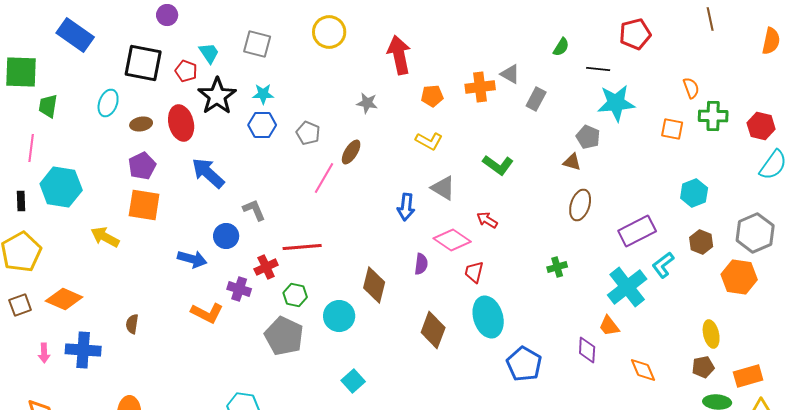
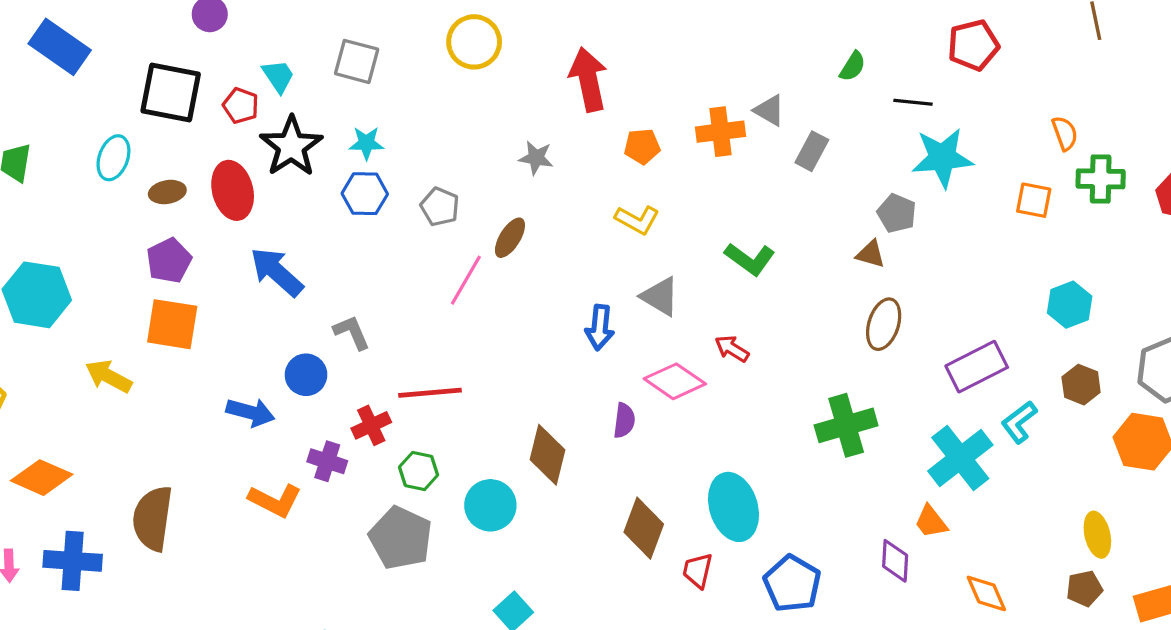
green cross: (557, 267) -> (846, 425), size x1.8
red trapezoid: (474, 272) -> (698, 571), moved
brown semicircle: (132, 324) -> (153, 518), size x2.0

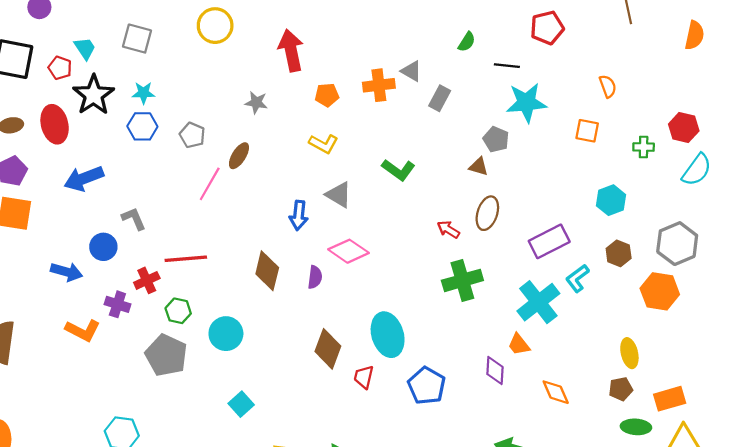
green cross: (1101, 179) -> (644, 147), moved, size x0.7
blue arrow: (277, 272) -> (84, 178), turned -63
red arrow: (732, 349) -> (448, 229), moved
brown diamond: (547, 455) -> (267, 271), moved

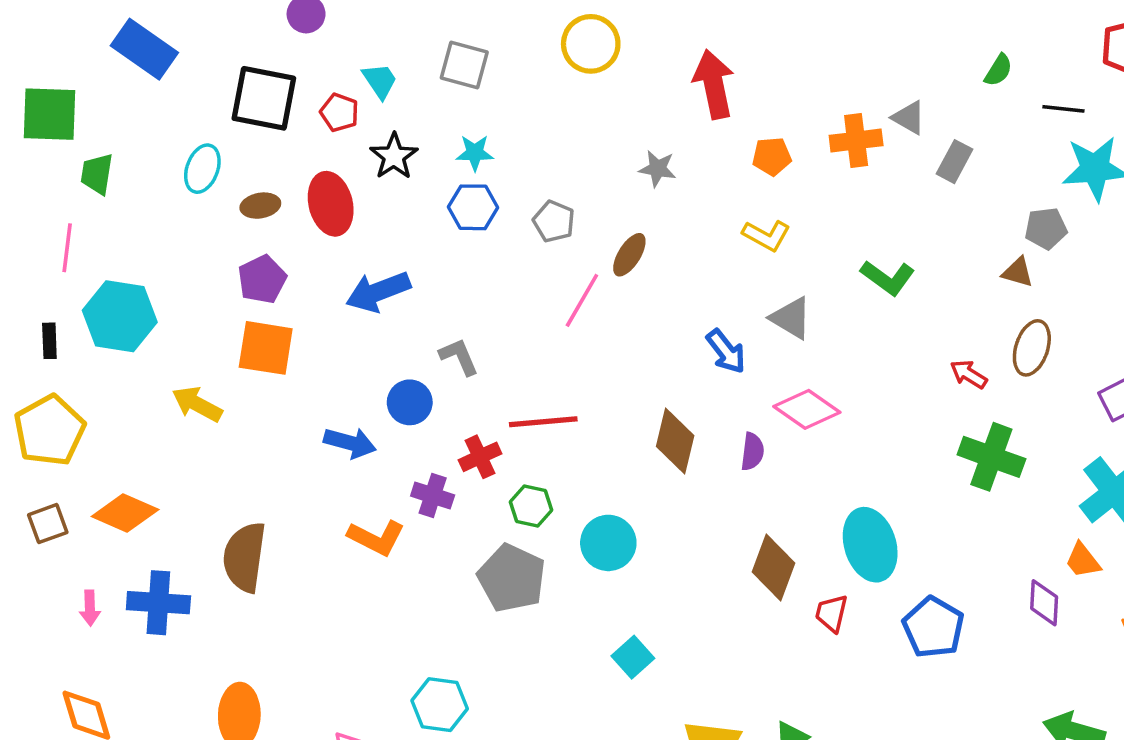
black star: (94, 95) -> (394, 156), size x0.7
gray pentagon: (496, 139) -> (1046, 228), turned -30
blue arrow: (299, 215) -> (726, 351), turned -44
green cross: (462, 280) -> (991, 457), turned 36

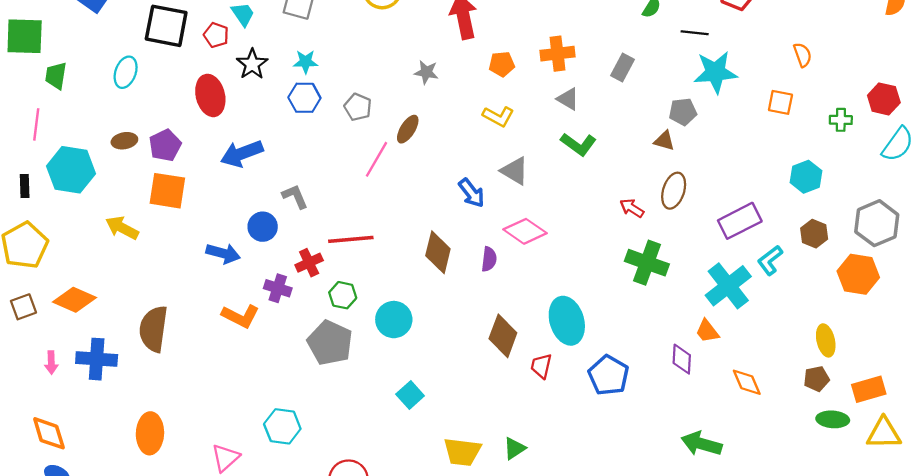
gray triangle: (909, 118) -> (568, 99), moved
brown ellipse: (260, 206) -> (124, 141), moved

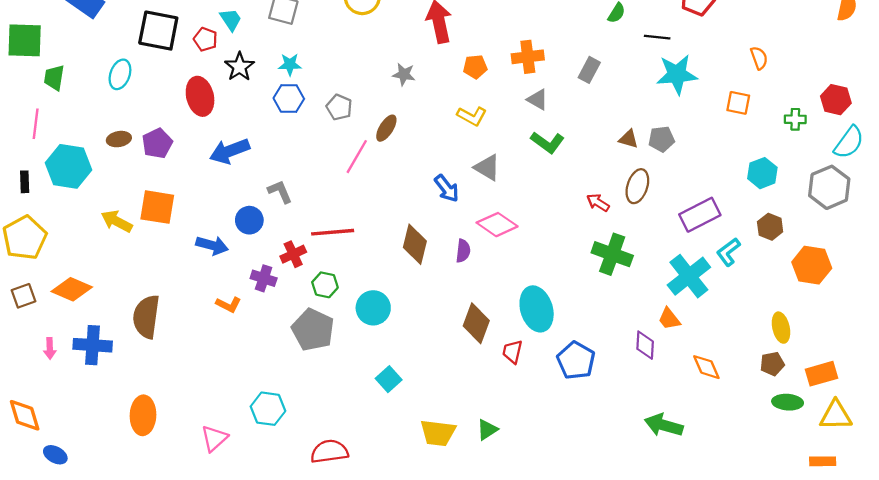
gray pentagon: (683, 112) -> (662, 139), moved
orange square: (167, 191) -> (157, 207), moved
gray hexagon: (877, 223) -> (829, 187), moved
orange L-shape: (241, 316) -> (229, 305), size x0.7
orange diamond: (49, 433) -> (25, 415), moved

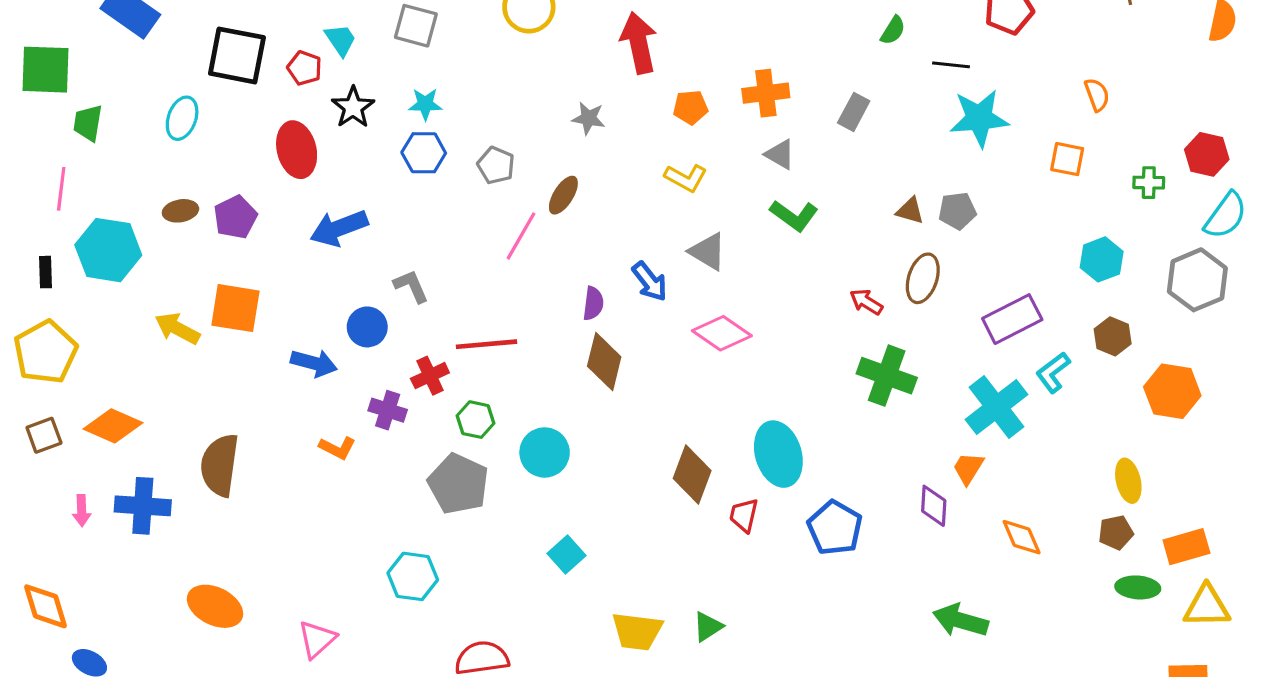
purple semicircle: (463, 251) -> (593, 303), moved
orange trapezoid: (669, 319) -> (968, 468), turned 70
cyan hexagon: (268, 409) -> (413, 576), moved
orange ellipse: (143, 415) -> (215, 606), turned -66

